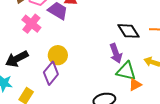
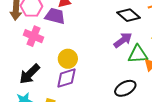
purple arrow: (116, 53) -> (123, 40), turned -90
purple diamond: (51, 73) -> (66, 78), turned 50

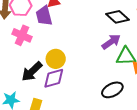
purple trapezoid: (55, 16) -> (44, 16), turned -120
black arrow: (30, 74) -> (32, 71), moved

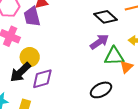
yellow circle: (56, 59) -> (30, 57), moved

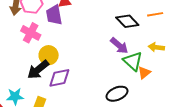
purple arrow: (99, 42) -> (119, 46), turned 72
green triangle: (114, 56) -> (133, 61), turned 40

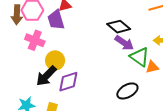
black diamond: (127, 21) -> (119, 27), moved
orange triangle: (144, 73) -> (152, 67), turned 32

